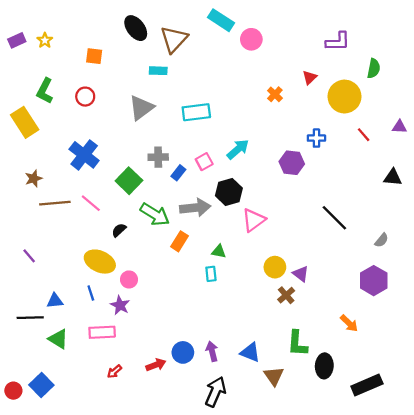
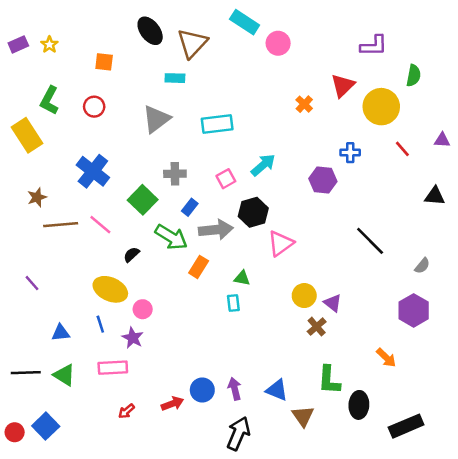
red triangle: (310, 77) -> (343, 85), size x1.5
blue rectangle: (178, 173) -> (190, 207), moved
black line: (30, 318) -> (26, 373), moved

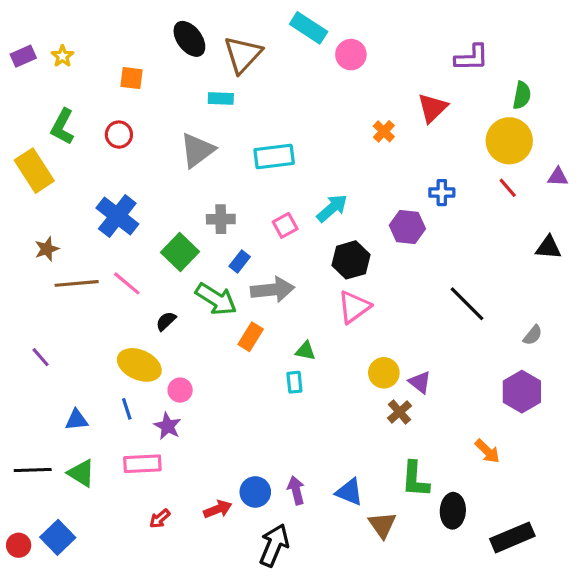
yellow circle: (381, 107) -> (509, 141), moved
black hexagon: (253, 212) -> (351, 260), moved
black arrow: (238, 433) -> (274, 545), moved

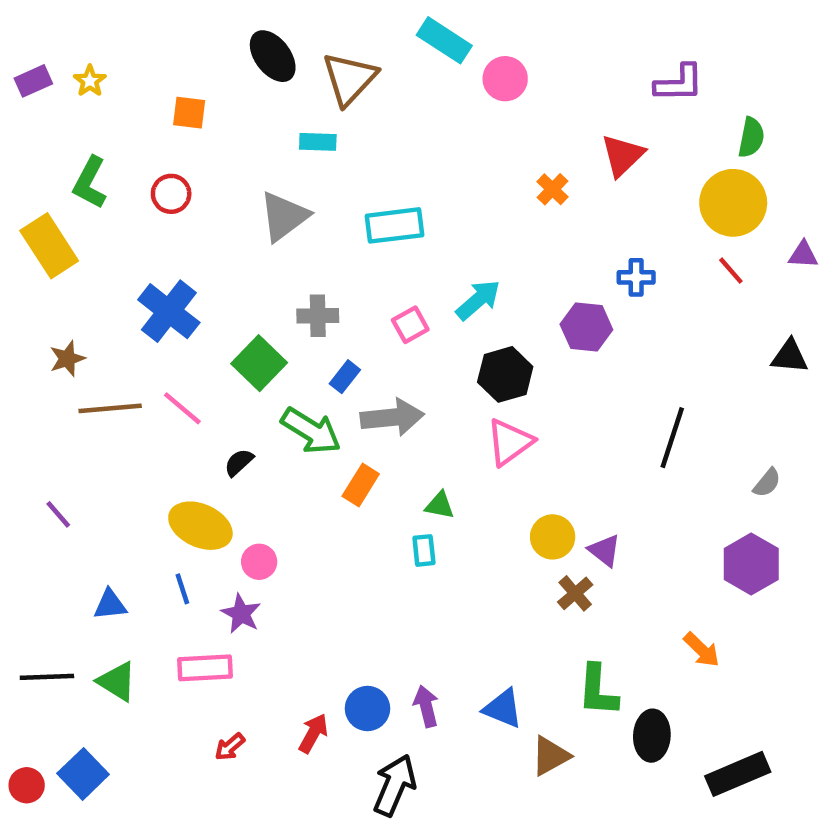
black line: (467, 304) -> (672, 438), turned 63
red arrow: (218, 509) -> (313, 733), turned -40
brown triangle: (382, 525) -> (550, 756), turned 36

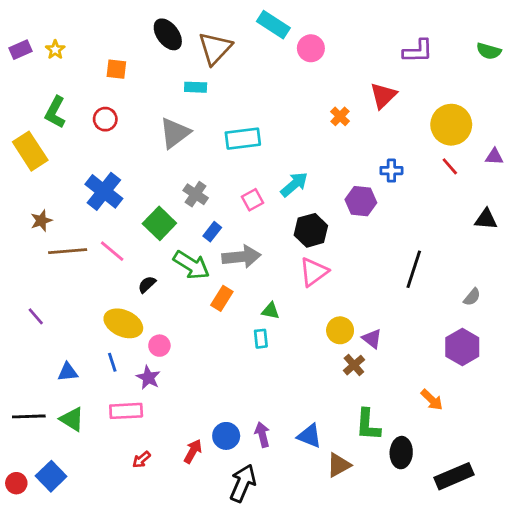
green semicircle: (751, 137) -> (489, 51), moved, turned 95
gray cross: (318, 316) -> (196, 194), turned 35

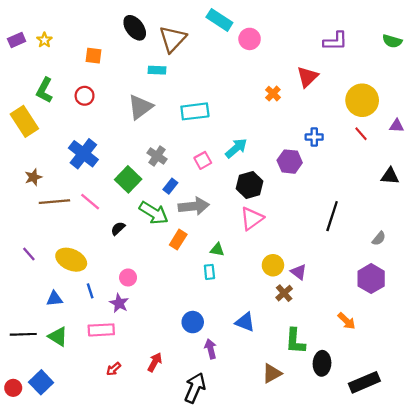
yellow ellipse: (123, 323) -> (71, 260), moved
blue circle: (226, 436) -> (193, 322), moved
blue triangle: (309, 436) -> (245, 322), moved

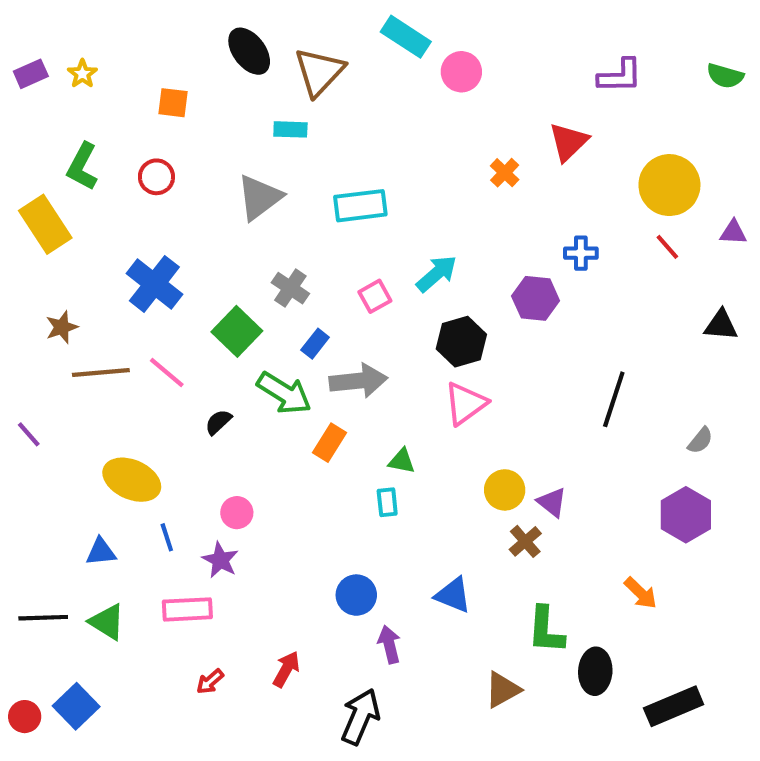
purple line: (29, 254) -> (29, 434), moved

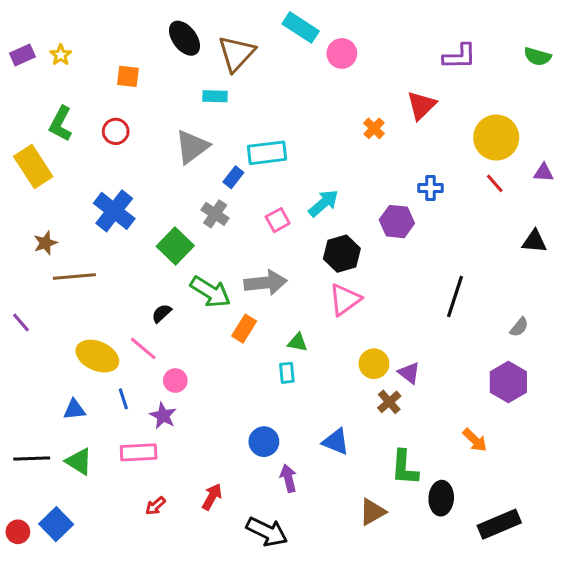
blue rectangle: (315, 344) -> (233, 177), moved
pink line: (167, 373) -> (143, 348), moved
black arrow: (360, 717) -> (267, 532), turned 93

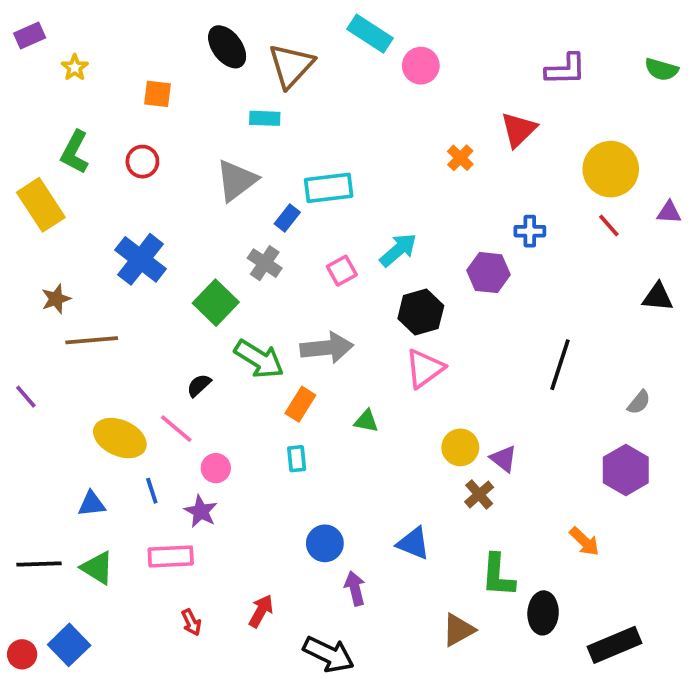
purple rectangle: (22, 55) -> (30, 36), moved
cyan rectangle: (287, 373) -> (297, 459), moved
red arrow: (155, 506) -> (191, 622), turned -75

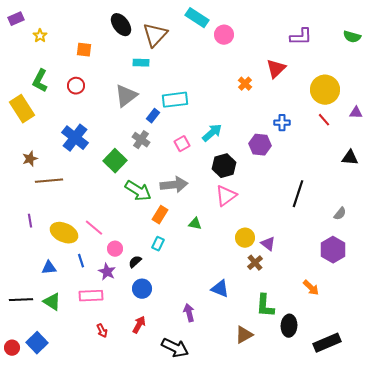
black semicircle: (199, 385) -> (135, 262), moved
purple line: (26, 397) -> (30, 221), moved, turned 32
cyan rectangle: (297, 459) -> (158, 244), turned 32
blue circle: (325, 543) -> (142, 289), moved

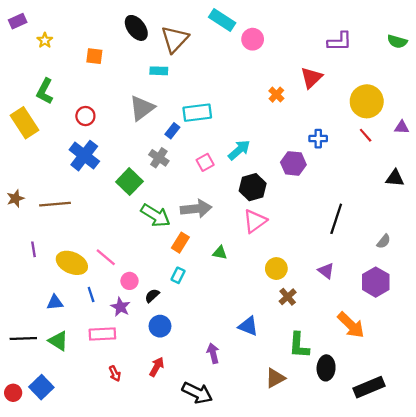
red circle: (76, 86) -> (85, 116), moved
brown star: (30, 159) -> (15, 198), moved
purple triangle: (268, 244) -> (326, 271), moved
orange arrow: (311, 288) -> (351, 325), size x1.5

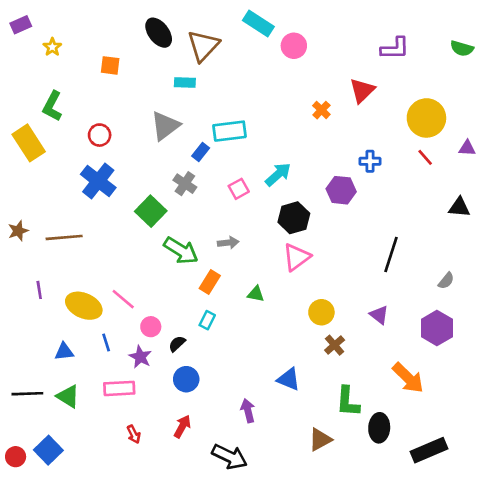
gray arrow: (196, 209) -> (228, 243), size x0.6

